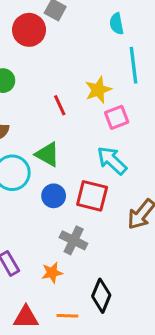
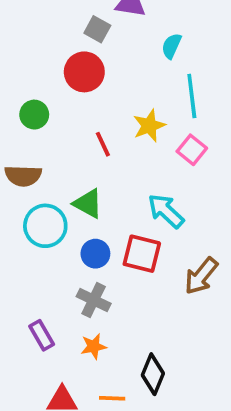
cyan semicircle: (117, 24) -> (171, 46), turned 35
red circle: (29, 30) -> (84, 72), moved
pink square: (117, 117) -> (192, 150), moved, turned -30
gray cross: (74, 240) -> (94, 300), moved

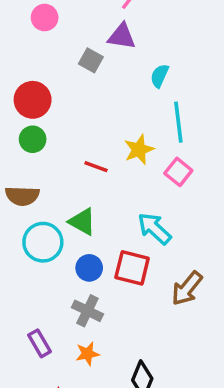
red circle: (84, 72) -> (33, 100), moved
red line: (103, 144) -> (96, 167), turned -45

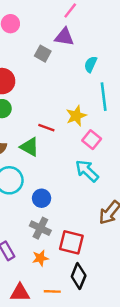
pink square: (178, 172) -> (92, 140), moved
green triangle: (82, 222) -> (30, 147), moved
red square: (132, 268) -> (71, 242), moved

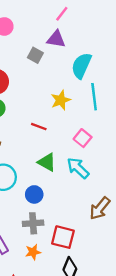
cyan semicircle: (91, 64) -> (81, 66), size x1.6
yellow star: (76, 116) -> (61, 100), moved
green triangle: (30, 147) -> (47, 162), moved
gray cross: (40, 228) -> (33, 223), turned -30

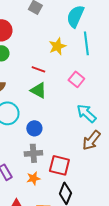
green triangle: (47, 162) -> (38, 90), moved
cyan arrow: (78, 168) -> (86, 113), moved

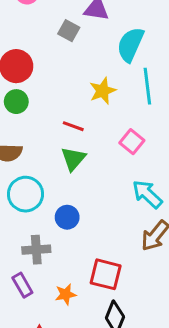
green triangle: (38, 90) -> (73, 159), turned 42
gray cross: (33, 153) -> (36, 250), moved

